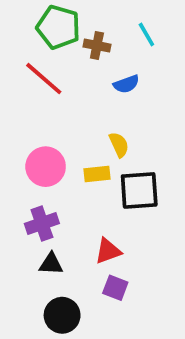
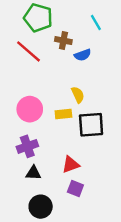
brown cross: (97, 46) -> (63, 41), moved

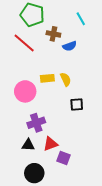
yellow rectangle: (63, 114) -> (47, 78), moved
black square: (91, 125) -> (77, 105), size x0.6
purple cross: (27, 146) -> (36, 123), moved
red triangle: (71, 164) -> (50, 144), moved

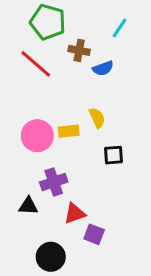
cyan line: (81, 19) -> (119, 28), turned 64
yellow rectangle: (47, 78) -> (69, 131), moved
black triangle: (28, 145) -> (28, 206), moved

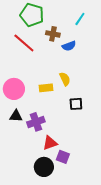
pink circle: (37, 136) -> (14, 89), moved
black triangle: (28, 206) -> (16, 116), moved
black circle: (51, 257) -> (44, 167), moved

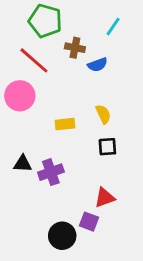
yellow semicircle: (65, 79) -> (103, 114), moved
pink circle: (14, 89) -> (20, 96), moved
red triangle: (50, 143) -> (105, 198), moved

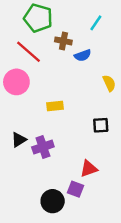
yellow semicircle: (103, 114) -> (109, 83), moved
black square: (107, 147) -> (101, 125), moved
black triangle: (23, 164) -> (19, 140), turned -35

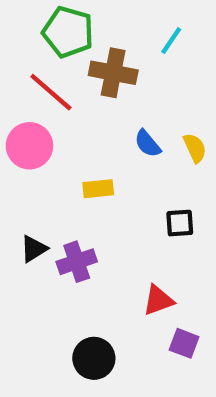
brown cross: (63, 41) -> (113, 73), size x1.5
blue semicircle: (83, 55) -> (148, 144), moved, turned 70
purple square: (75, 189) -> (184, 343), moved

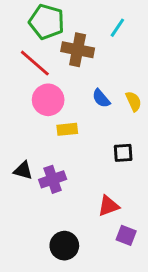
pink circle: (29, 146) -> (48, 100), moved
black triangle: (34, 249) -> (23, 171), turned 48

